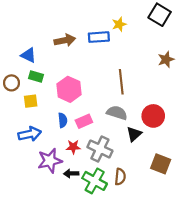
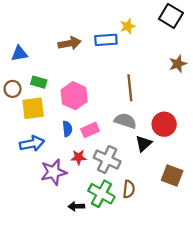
blue triangle: (29, 55) -> (19, 54), moved, turned -35
yellow square: (31, 101) -> (33, 108), size x1.5
black arrow: (71, 174) -> (76, 206), moved

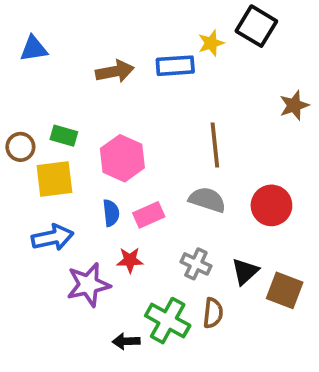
black square: (171, 16) -> (256, 26), moved
blue triangle: (19, 54) -> (34, 49), moved
black triangle: (144, 144) -> (245, 271), moved
gray cross: (107, 160) -> (196, 264), moved, size x0.7

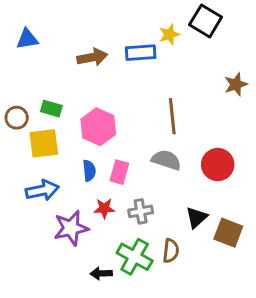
pink rectangle: (149, 215) -> (119, 172), turned -50
gray cross: (196, 264) -> (141, 211), moved, turned -35

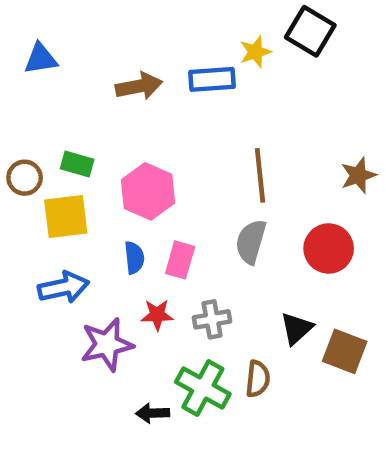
brown star: (236, 84) -> (358, 175), moved
gray semicircle: (166, 160) -> (251, 242), turned -92

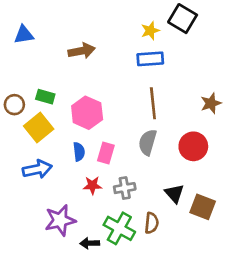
blue rectangle: (212, 79) -> (150, 59), moved
yellow square: (66, 216) -> (39, 127), turned -32
black triangle: (297, 329) -> (174, 193), turned -30
purple star: (107, 345) -> (60, 220), moved

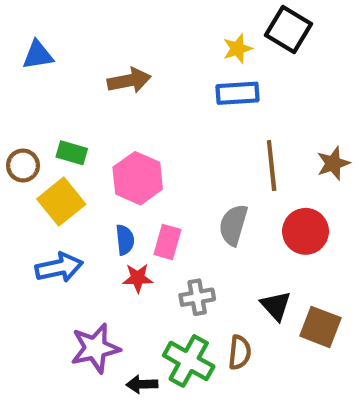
brown line: (153, 103) -> (272, 165), moved
red star: (92, 185) -> (138, 278), moved

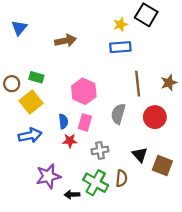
blue triangle: (38, 55) -> (19, 28), turned -42
pink hexagon: (138, 178) -> (84, 91), moved

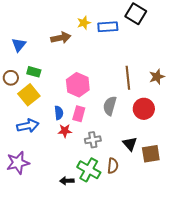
yellow star: (120, 25) -> (84, 23), moved
blue triangle: (19, 28) -> (19, 45), moved
blue rectangle: (120, 47) -> (108, 27), moved
brown square: (162, 165) -> (151, 154), turned -30
purple star: (48, 176) -> (18, 163), moved

